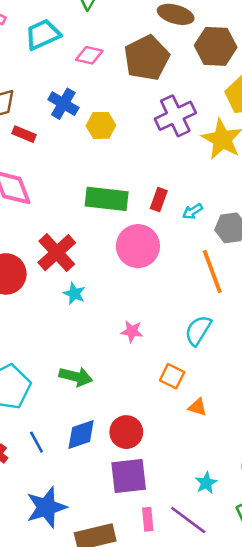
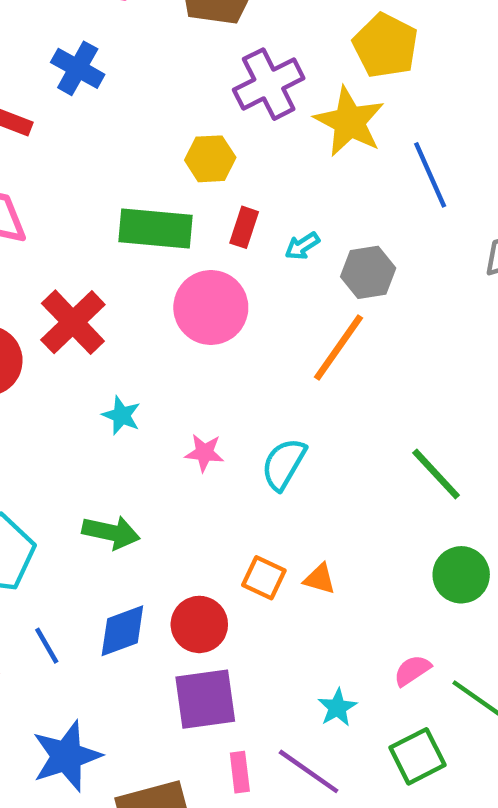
yellow hexagon: (101, 125) -> (210, 159), moved
orange line: (212, 272) -> (339, 348), turned 57
cyan star: (74, 294) -> (121, 415), moved
cyan semicircle: (198, 330) -> (284, 464), moved
orange square: (172, 376) -> (264, 578), moved

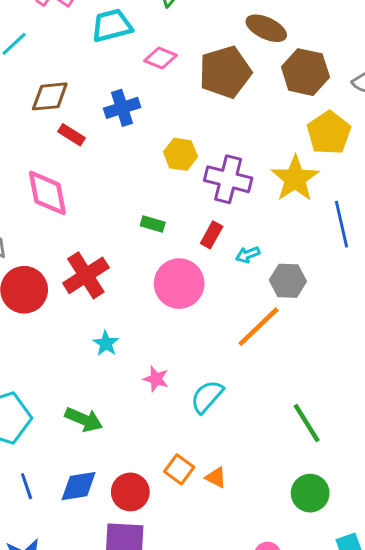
blue cross: (78, 68) -> (122, 108), turned 32
purple cross: (269, 84) -> (228, 179), moved, turned 30
yellow hexagon: (210, 159) -> (180, 154), moved
green rectangle: (155, 229) -> (153, 224), size x0.5

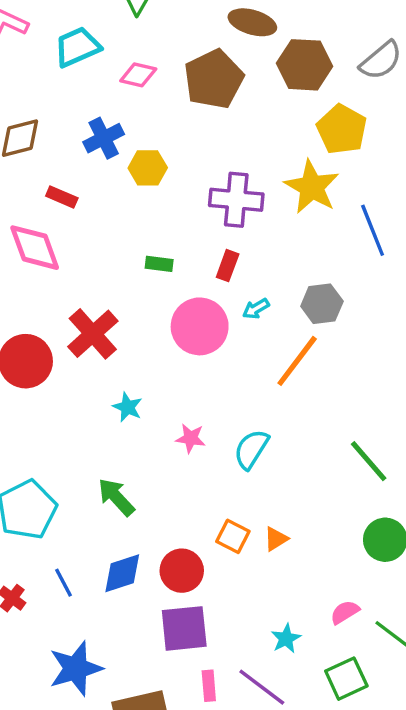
red rectangle: (71, 135) -> (62, 197), moved
yellow hexagon: (180, 154) -> (148, 168), moved
cyan arrow: (248, 255) -> (256, 309), moved
green arrow: (84, 419) -> (116, 497), turned -147
orange triangle: (216, 477) -> (276, 539), turned -50

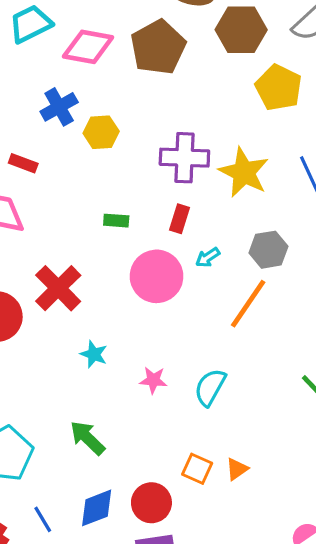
pink diamond: (138, 75) -> (88, 47), size x1.5
yellow star: (312, 187) -> (244, 172), moved

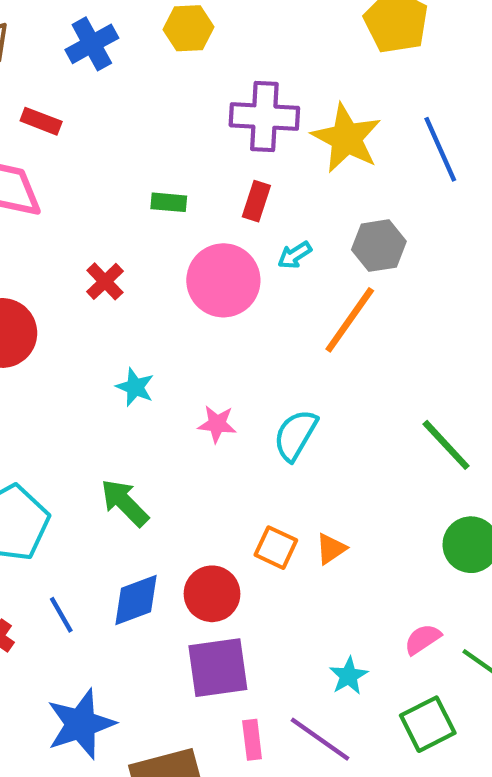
yellow hexagon: (101, 132) -> (188, 28), moved
red cross: (58, 288) -> (105, 281), moved, size x0.6

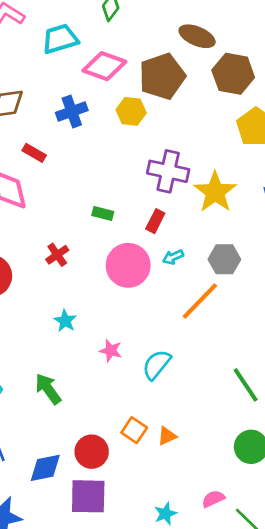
blue diamond: (136, 600) -> (45, 468), moved

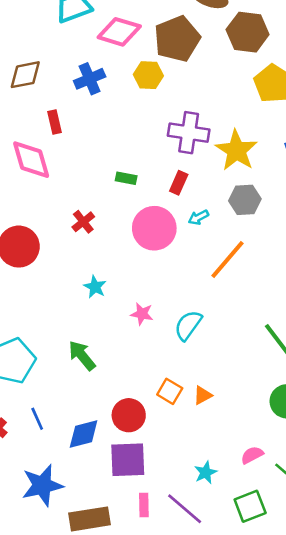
red rectangle: (34, 153) -> (55, 122), turned 50
gray hexagon: (224, 259) -> (245, 200), moved

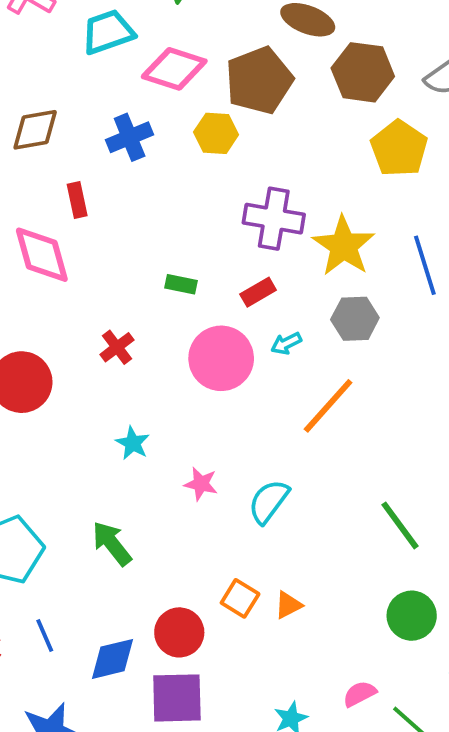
red rectangle: (179, 183) -> (258, 292), turned 35

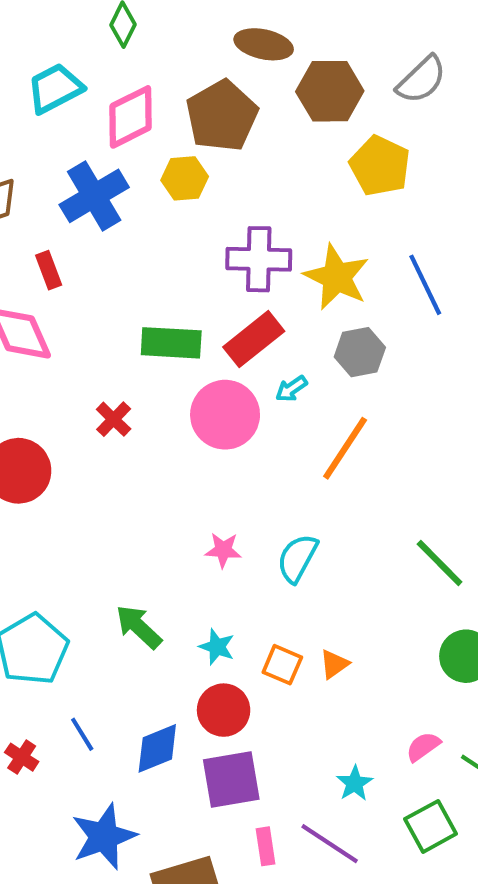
pink diamond: (174, 69) -> (130, 117), turned -36
blue cross: (130, 137) -> (94, 196), size x1.4
green rectangle: (181, 284) -> (171, 343), size x1.8
red rectangle: (258, 292) -> (254, 339), size x1.6
cyan star: (133, 443) -> (217, 647), moved

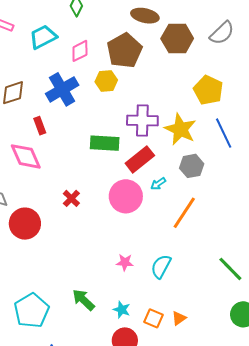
pink diamond: (130, 117) -> (80, 51), size x0.7
yellow pentagon: (380, 166) -> (208, 90), moved
green rectangle: (171, 343) -> (105, 143), moved

